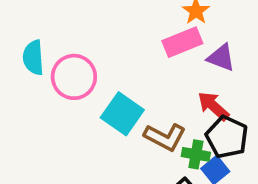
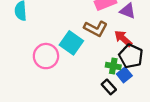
pink circle: (74, 77) -> (46, 56), moved
brown L-shape: (165, 137) -> (96, 29), moved

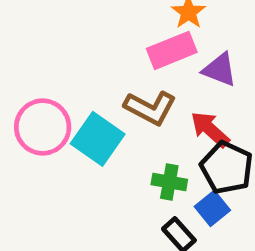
pink circle: (46, 56) -> (43, 127), moved
green cross: (113, 66) -> (169, 182), moved

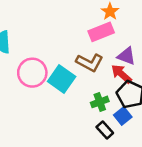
purple triangle: (220, 70) -> (127, 56), moved
green cross: (169, 182) -> (100, 102), turned -30

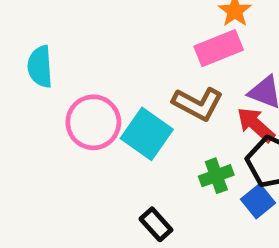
black rectangle: (105, 130) -> (156, 224), moved

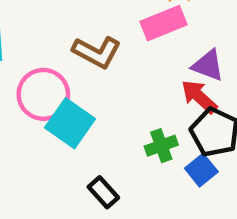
brown L-shape: (198, 104) -> (97, 52), moved
cyan square: (147, 134) -> (70, 123), moved

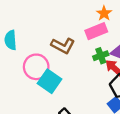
green cross: (161, 146) -> (101, 56), moved

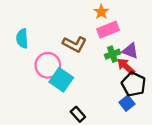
orange star: (104, 13) -> (101, 12), moved

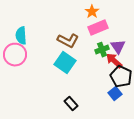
purple triangle: (130, 51) -> (118, 47), turned 35
pink circle: (48, 65) -> (15, 55), moved
cyan square: (61, 80) -> (65, 63), moved

